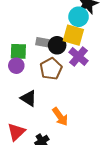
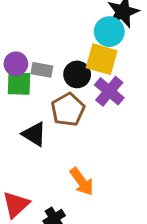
gray rectangle: (43, 42) -> (42, 70), moved
purple circle: (16, 66) -> (16, 64), moved
black triangle: (29, 98) -> (34, 134), moved

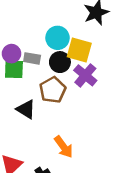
cyan circle: (109, 32) -> (58, 38), moved

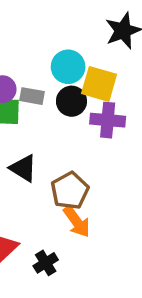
purple cross: (85, 75) -> (108, 120), turned -35
brown pentagon: (53, 90) -> (70, 191), moved

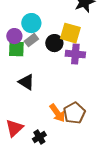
cyan circle: (68, 67) -> (31, 23), moved
gray rectangle: (32, 96) -> (31, 40), turned -48
brown pentagon: (70, 191) -> (74, 113), moved

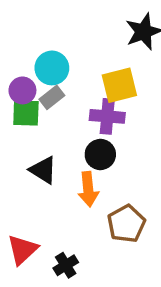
yellow square: (70, 33) -> (119, 85), turned -30
black circle: (54, 43) -> (100, 154), moved
purple cross: (75, 54) -> (107, 116), moved
orange arrow: (57, 113) -> (88, 189), moved, turned 30

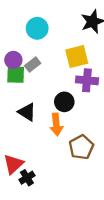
cyan circle: (52, 68) -> (37, 28), moved
purple cross: (107, 116) -> (87, 80), moved
black cross: (66, 265) -> (27, 178), moved

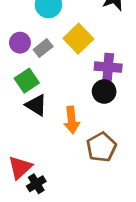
yellow square: (77, 57) -> (78, 39), moved, turned -30
green square: (16, 75) -> (27, 81), moved, turned -36
black circle: (64, 102) -> (104, 92), moved

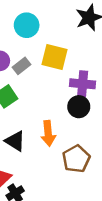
yellow square: (78, 39) -> (55, 57), turned -32
black triangle: (36, 105) -> (15, 141), moved

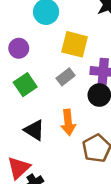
gray rectangle: (21, 66) -> (66, 77), moved

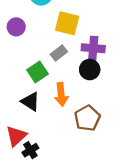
green square: (25, 85) -> (38, 72), moved

